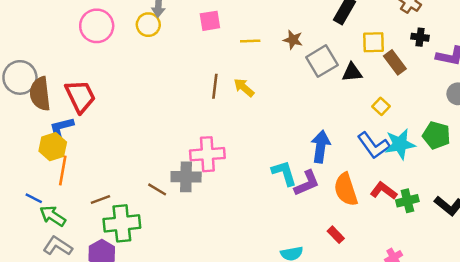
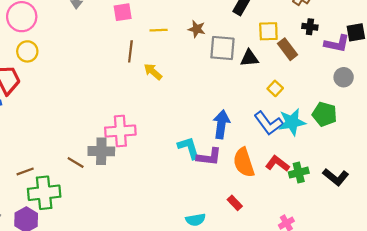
yellow circle: (148, 25) -> (27, 51), moved
gray square: (322, 61) -> (222, 48), turned 36
brown line: (215, 86) -> (130, 51), moved
purple L-shape: (307, 183) -> (209, 157), turned 30

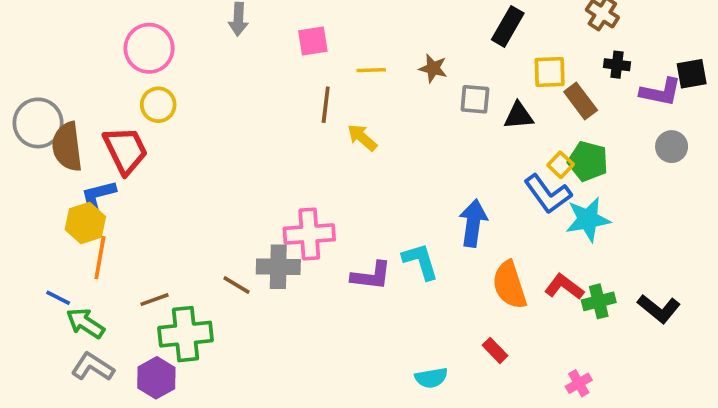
gray square: (222, 48) -> (475, 99), size x0.7
green pentagon: (325, 114) -> (588, 161), moved
blue L-shape: (268, 123) -> (548, 194), moved
purple L-shape: (209, 157) -> (371, 276), moved

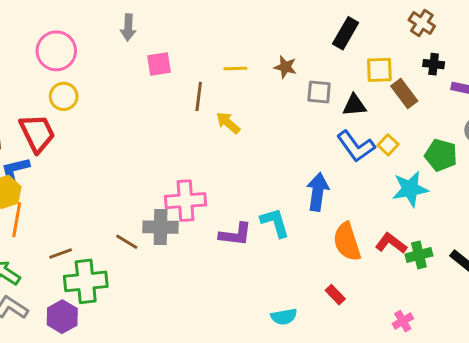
pink square: (313, 41) -> (159, 64), moved
green pentagon: (588, 161) -> (441, 155), moved
blue L-shape: (548, 194) -> (356, 146), moved

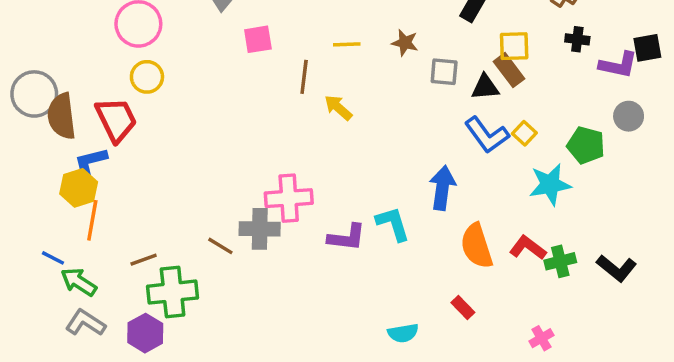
brown rectangle: (404, 93) -> (509, 70), moved

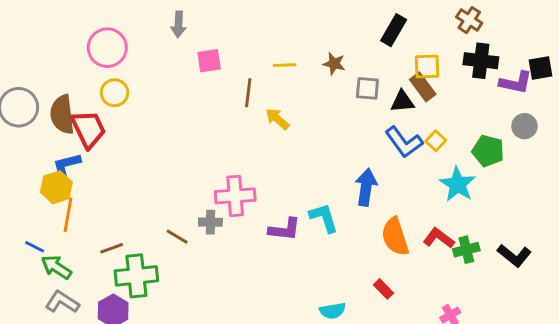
black cross: (577, 39) -> (481, 61), size x1.6
brown semicircle: (62, 116) -> (62, 115), moved
cyan star: (550, 184) -> (458, 184), turned -30
gray cross: (260, 229) -> (210, 222), size x0.7

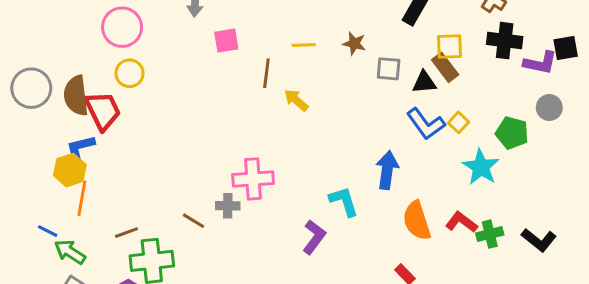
purple L-shape: (285, 229) -> (314, 237), moved, turned -60

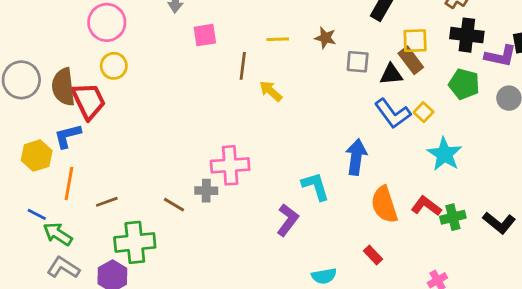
green pentagon: (512, 133) -> (464, 84), moved
yellow hexagon: (70, 170) -> (37, 156), moved
brown line: (127, 233) -> (107, 202), moved

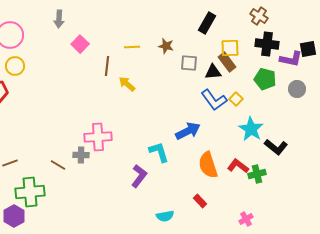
pink square: (205, 35) -> (80, 44), turned -36
blue arrow: (356, 157) -> (188, 131), turned 55
black L-shape: (499, 223) -> (276, 147), moved

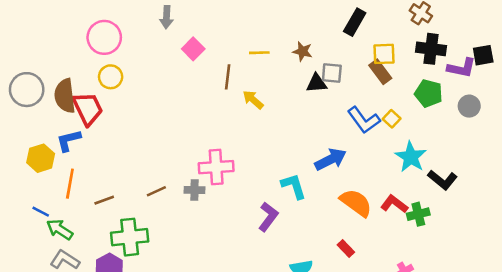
black triangle: (213, 72) -> (317, 83), moved
brown line: (58, 165) -> (156, 191), moved, turned -56
orange semicircle: (208, 165) -> (356, 203), turned 144

